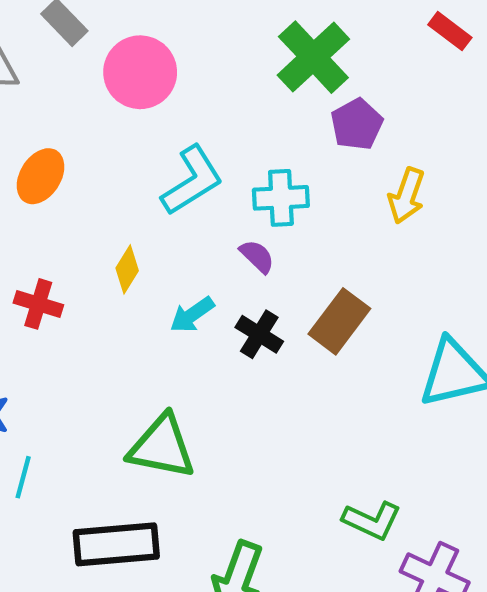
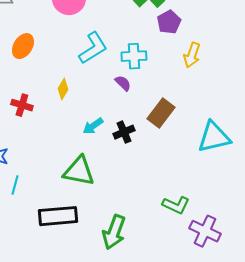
cyan arrow: (192, 315) -> (93, 126), moved
black cross: (259, 334) -> (124, 132), moved, turned 35

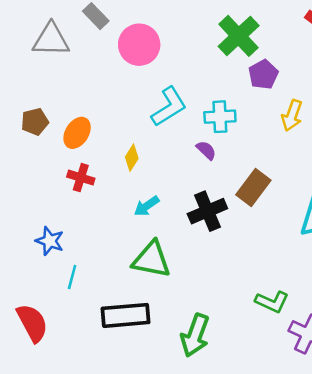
orange ellipse: (23, 46) -> (77, 133), moved
cyan arrow: (93, 126) -> (147, 206), moved
black cross: (124, 132) -> (207, 211), size x1.4

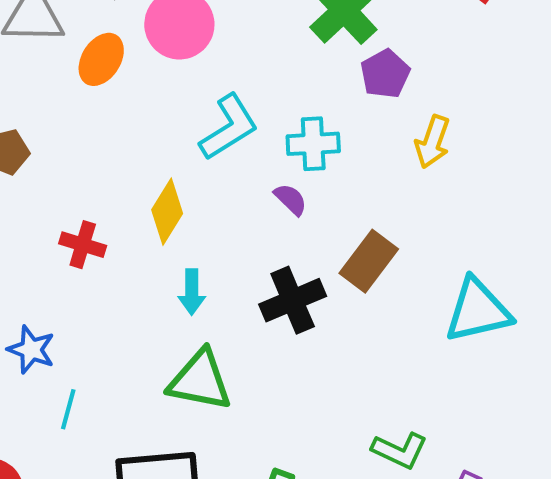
orange ellipse: (77, 133) -> (101, 59), moved
yellow diamond: (132, 158) -> (167, 212), size x1.4
cyan arrow: (147, 206) -> (192, 292), turned -55

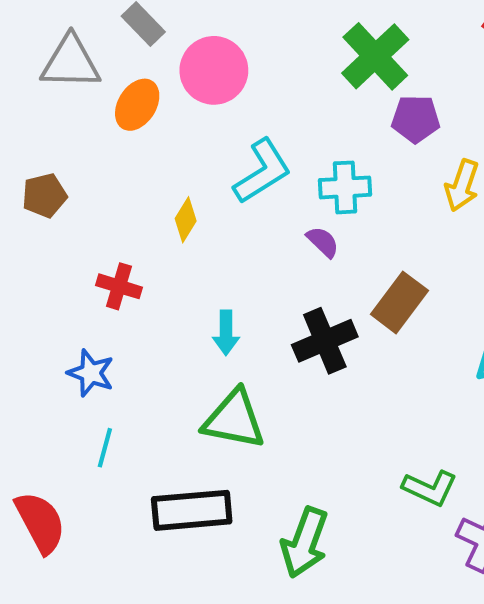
purple pentagon: (385, 74) -> (416, 119), turned 30
yellow diamond: (167, 212) -> (186, 220), moved, size x0.7
blue star: (31, 350) -> (91, 373), moved

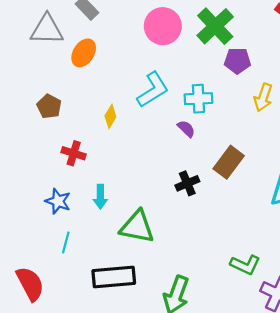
pink circle: (214, 70) -> (163, 26), moved
brown pentagon: (44, 196) -> (49, 106), moved, turned -30
cyan arrow: (226, 333) -> (100, 197), moved
black cross: (325, 341) -> (187, 183), size x0.7

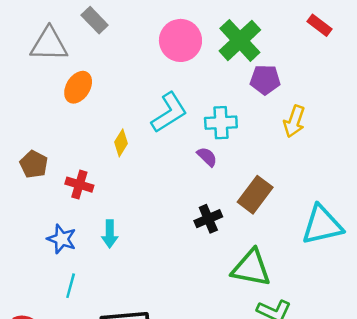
orange ellipse: (84, 53) -> (78, 87), moved
brown pentagon: (49, 106) -> (34, 164), moved
green triangle: (137, 227) -> (251, 268), moved

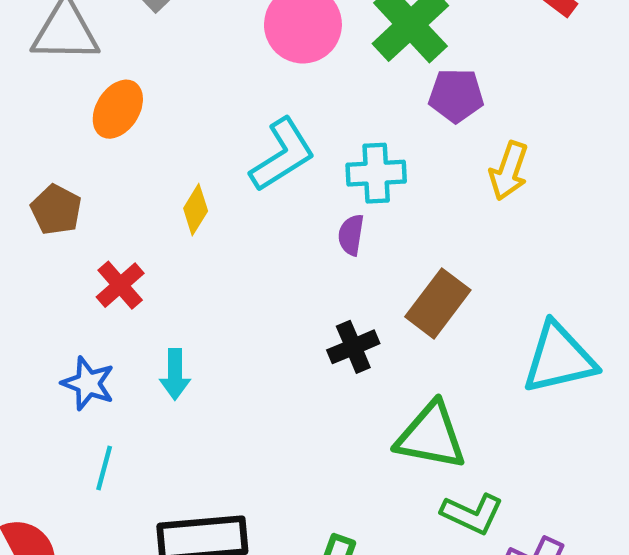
purple semicircle: (207, 157) -> (351, 235), turned -125
brown pentagon: (34, 164) -> (56, 210), moved
red cross: (79, 185) -> (120, 285), turned 32

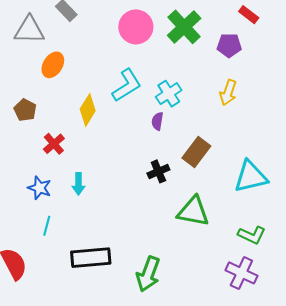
purple pentagon: (456, 95) -> (229, 45), moved
cyan cross: (376, 173) -> (169, 94), turned -30
yellow diamond: (196, 210) -> (88, 110), size x1.4
green L-shape: (472, 514) -> (252, 235), moved

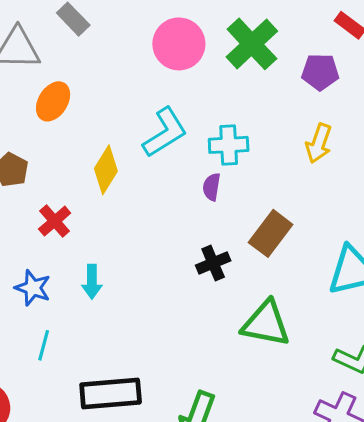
cyan cross: (169, 94) -> (229, 145), turned 30

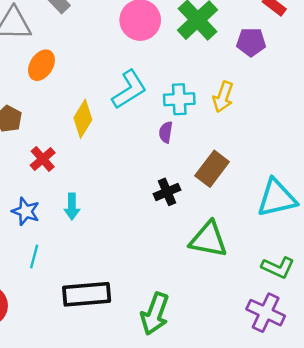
yellow arrow: (319, 143) -> (223, 97), moved

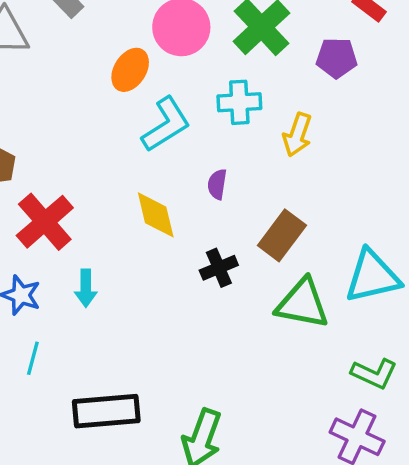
orange ellipse: (41, 65) -> (130, 70), moved
cyan cross: (179, 99) -> (239, 102), moved
yellow diamond: (83, 119) -> (156, 215), moved, turned -45
red cross: (43, 159) -> (45, 222), size x1.6
green triangle: (208, 239) -> (302, 304), moved

